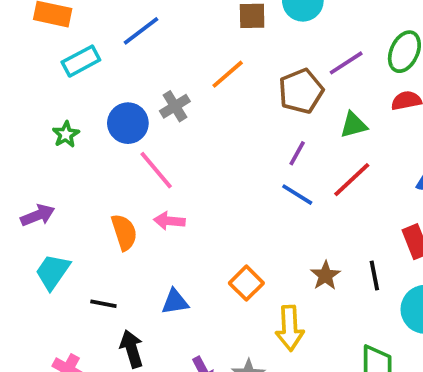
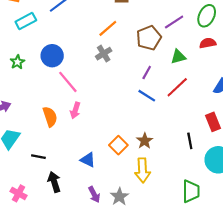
gray cross: (175, 106) -> (104, 54), moved
pink arrow: (169, 221) -> (75, 110), turned -77
brown star: (325, 275) -> (145, 141), moved
blue triangle: (175, 302) -> (88, 160), moved, turned 35

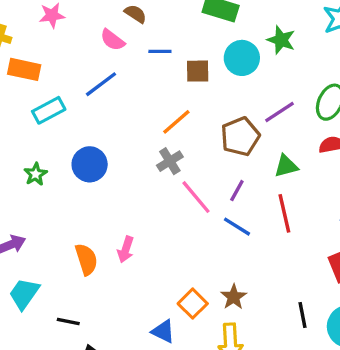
pink line: (68, 82) -> (196, 197), moved
red line: (177, 87) -> (284, 213), turned -60
black line: (190, 141) -> (302, 315), moved
blue triangle: (88, 160) -> (163, 331), moved

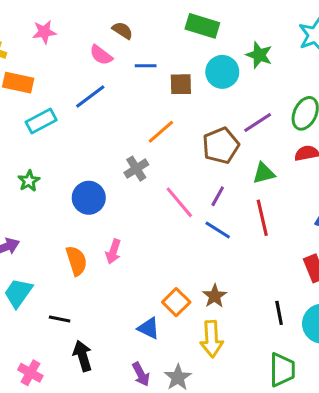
gray cross: (170, 161) -> (136, 169), moved
blue circle: (90, 164) -> (89, 198), moved

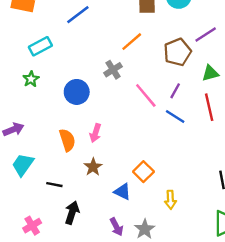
cyan rectangle: (41, 121) -> (40, 46), moved
brown star: (215, 296) -> (93, 167), moved
yellow arrow: (212, 339) -> (170, 200), size x0.7
black arrow: (83, 356) -> (72, 213), turned 35
pink cross: (30, 373) -> (32, 226), turned 30

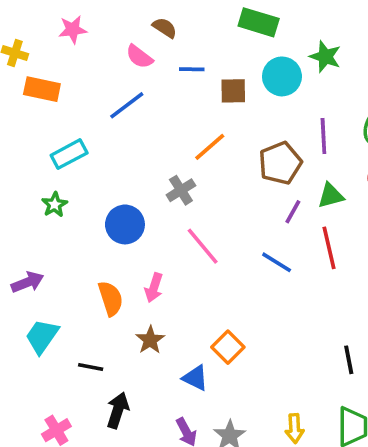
purple line: (206, 35) -> (323, 136), turned -60
purple line: (175, 91) -> (293, 212), moved
pink line: (146, 95) -> (203, 246), moved
yellow arrow: (170, 200) -> (295, 428), moved

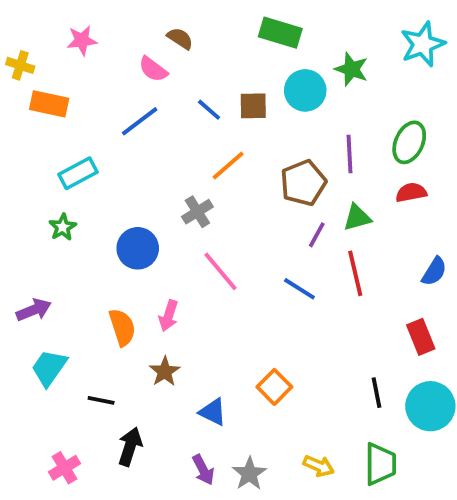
blue line: (192, 69) -> (209, 110), moved, turned 40
orange square: (228, 347) -> (274, 387), moved
yellow arrow: (295, 428) -> (319, 466), turned -64

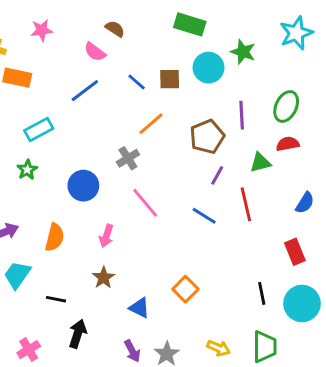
green triangle: (357, 217) -> (260, 163), moved
orange semicircle: (122, 327) -> (55, 237), moved, turned 32

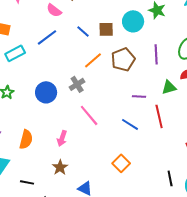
cyan rectangle: (39, 129) -> (15, 53), moved
brown pentagon: (207, 137) -> (123, 59), moved
purple line: (217, 175) -> (139, 96), turned 64
blue circle: (83, 186) -> (46, 92), moved
orange square: (185, 289) -> (121, 163), moved

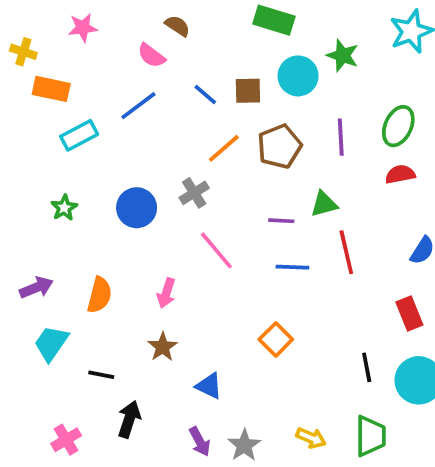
green triangle: (169, 87) -> (324, 204), moved
purple line: (139, 96) -> (281, 221), moved
blue line: (130, 124) -> (292, 267), turned -30

